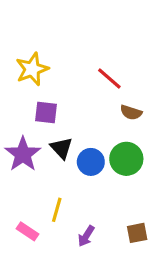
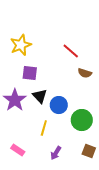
green circle: (126, 159) -> (82, 120), moved
yellow line: (57, 210) -> (44, 128), moved
brown square: (137, 233) -> (89, 151), turned 32

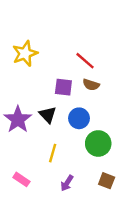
purple square: (30, 73) -> (63, 87), moved
brown semicircle: (85, 73) -> (91, 85), moved
blue circle: (59, 105) -> (79, 118), moved

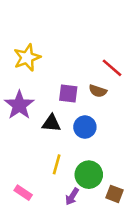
red line: (85, 61) -> (112, 68), moved
black triangle: (48, 115) -> (51, 123), turned -42
purple star: (18, 119) -> (19, 105), moved
green circle: (98, 143) -> (89, 175), moved

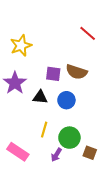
red line: (112, 68) -> (88, 33), moved
brown semicircle: (98, 91) -> (77, 72), size x1.5
pink rectangle: (23, 193) -> (18, 152), size x1.5

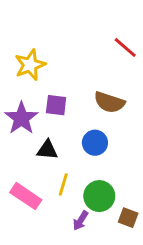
purple square: (53, 74) -> (56, 105), moved
black triangle: (40, 97) -> (47, 150), moved
pink rectangle: (18, 152) -> (26, 196), moved

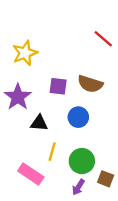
purple square: (56, 105) -> (58, 86), moved
pink rectangle: (26, 196) -> (31, 174), moved
purple arrow: (81, 221) -> (78, 187), moved

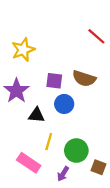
blue circle: (78, 117) -> (64, 104), moved
purple arrow: (78, 187) -> (63, 174), moved

